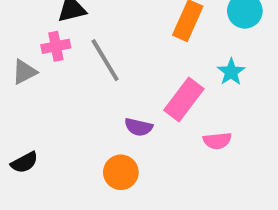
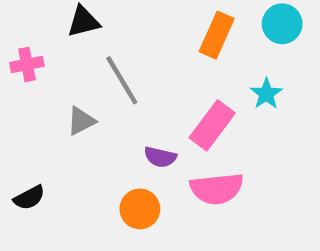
pink cross: (56, 46) -> (27, 64), moved
gray triangle: (24, 72) -> (81, 121), moved
pink semicircle: (217, 141) -> (217, 189), moved, size x1.6

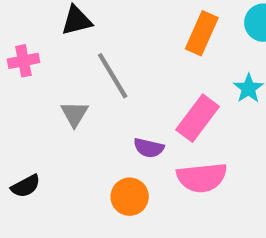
gray triangle: (81, 121) -> (74, 114), turned -32

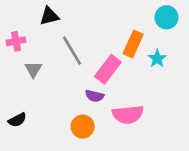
orange rectangle: (202, 33) -> (133, 44), moved
gray triangle: (74, 114) -> (33, 69), moved
pink rectangle: (198, 118) -> (108, 69), moved

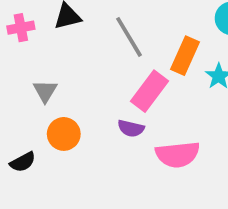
pink cross: (16, 41) -> (21, 28), moved
gray line: (72, 51) -> (129, 37), moved
orange circle: (83, 127) -> (64, 134), moved

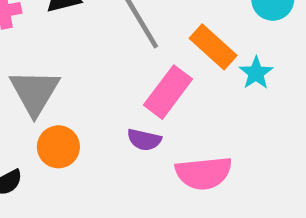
orange rectangle: (185, 56) -> (213, 47), turned -72
gray triangle: (45, 91) -> (35, 92), size x1.6

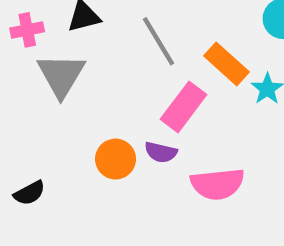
gray triangle: (35, 92) -> (61, 75), moved
orange circle: (58, 147) -> (116, 159), moved

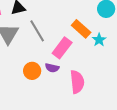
gray line: (159, 41) -> (37, 31), moved
pink semicircle: (217, 184) -> (77, 82), turned -90

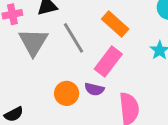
orange rectangle: (81, 29) -> (115, 24), moved

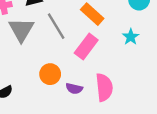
purple semicircle: (94, 89) -> (74, 89), moved

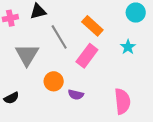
gray triangle: (21, 30) -> (27, 55), moved
pink semicircle: (104, 87) -> (122, 101), moved

